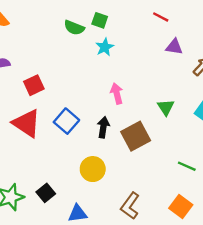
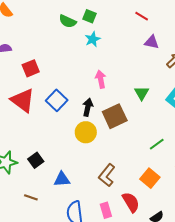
green line: (187, 166) -> (157, 144), turned -63
yellow circle: (93, 169) -> (86, 132), moved

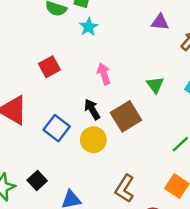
red square: (31, 68) -> (49, 67), moved
blue square: (57, 100) -> (57, 128), moved
black arrow: (88, 107) -> (92, 109), turned -36

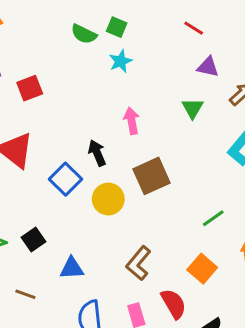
red square: (49, 67) -> (30, 88), moved
green triangle: (155, 85) -> (193, 108), moved
black arrow: (92, 109) -> (97, 153), moved

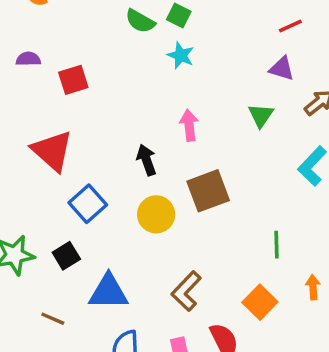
red line: (194, 28) -> (290, 26), moved, turned -60
cyan star: (121, 61) -> (181, 55), turned -30
blue square: (66, 179) -> (88, 204), moved
green line: (213, 218) -> (277, 245), turned -60
blue triangle: (72, 268) -> (108, 292), size x1.4

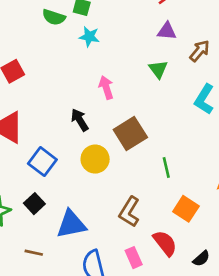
green line: (277, 245) -> (166, 168), moved

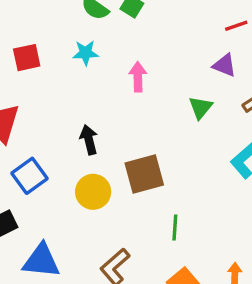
cyan star: (89, 37) -> (86, 53), moved, turned -30
pink arrow: (106, 88) -> (138, 77), moved

